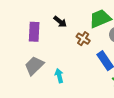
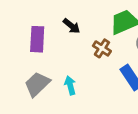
cyan arrow: (59, 76) -> (70, 85), moved

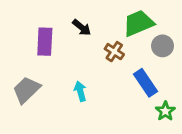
gray trapezoid: (37, 84) -> (26, 90), moved

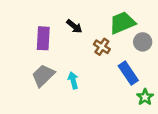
gray trapezoid: (26, 90) -> (43, 76), moved

